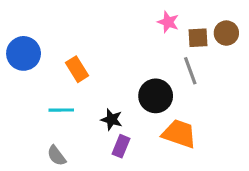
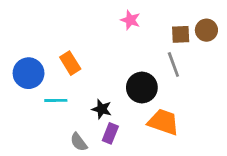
pink star: (168, 22) -> (130, 20), moved
blue circle: (24, 53) -> (29, 73), moved
gray semicircle: (57, 156) -> (79, 142), moved

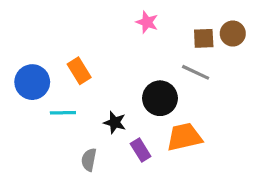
gray line: (173, 65) -> (196, 72), turned -45
orange trapezoid: (163, 122) -> (184, 137), turned -32
purple rectangle: (110, 133) -> (141, 150), moved, turned -54
gray semicircle: (79, 142) -> (89, 160), turned 48

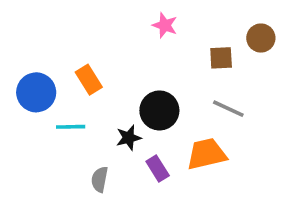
brown square: (204, 38) -> (221, 58), moved
gray line: (196, 72) -> (228, 109), moved
black circle: (160, 98) -> (159, 110), moved
black star: (115, 122) -> (129, 138), turned -30

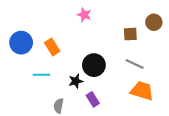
pink star: (165, 25) -> (84, 15), moved
blue circle: (36, 92) -> (21, 43), moved
orange trapezoid: (207, 154) -> (142, 91), moved, turned 30

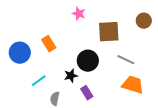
brown square: (130, 34) -> (109, 32), moved, size x1.6
blue circle: (21, 43) -> (20, 53), moved
cyan line: (41, 75) -> (39, 81), moved, turned -35

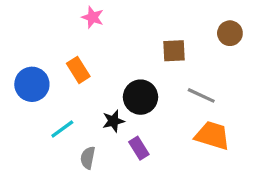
pink star: (79, 14) -> (93, 17), moved
brown square: (109, 32) -> (174, 51), size x0.7

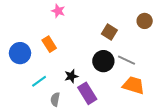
brown square: (174, 51) -> (109, 32), turned 35
black circle: (141, 97) -> (103, 61), moved
purple rectangle: (139, 148) -> (87, 93), size x1.5

